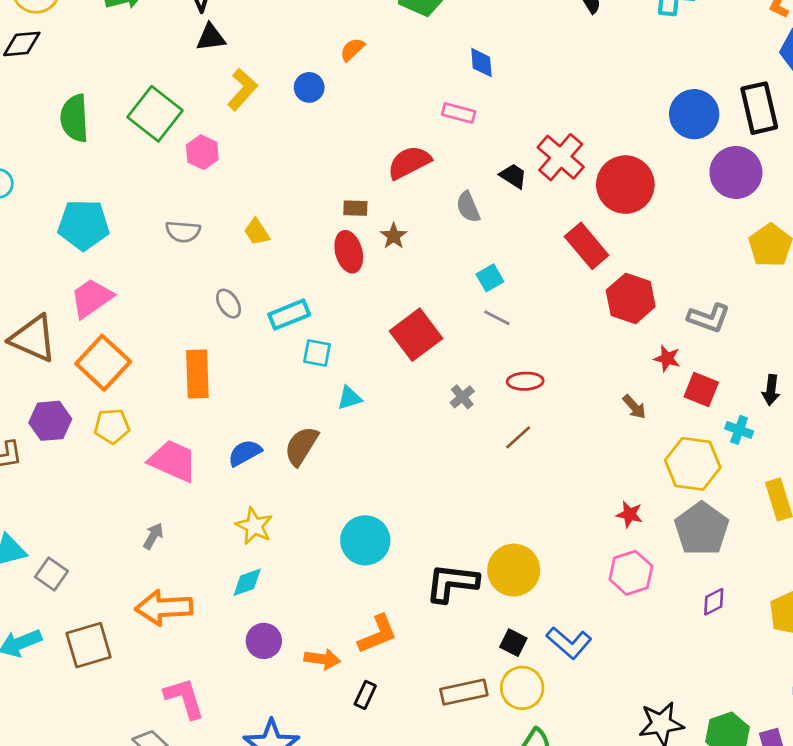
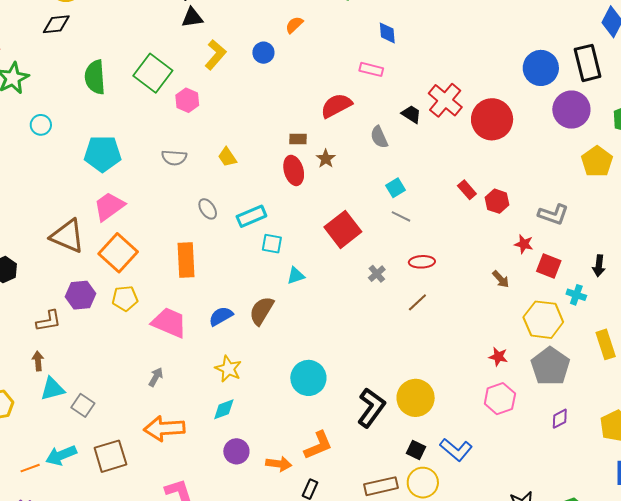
red rectangle: (587, 246) -> (467, 190), moved, size x0.6
red hexagon: (631, 298) -> (497, 201), size x0.7
black L-shape: (452, 583) -> (371, 408), turned 120

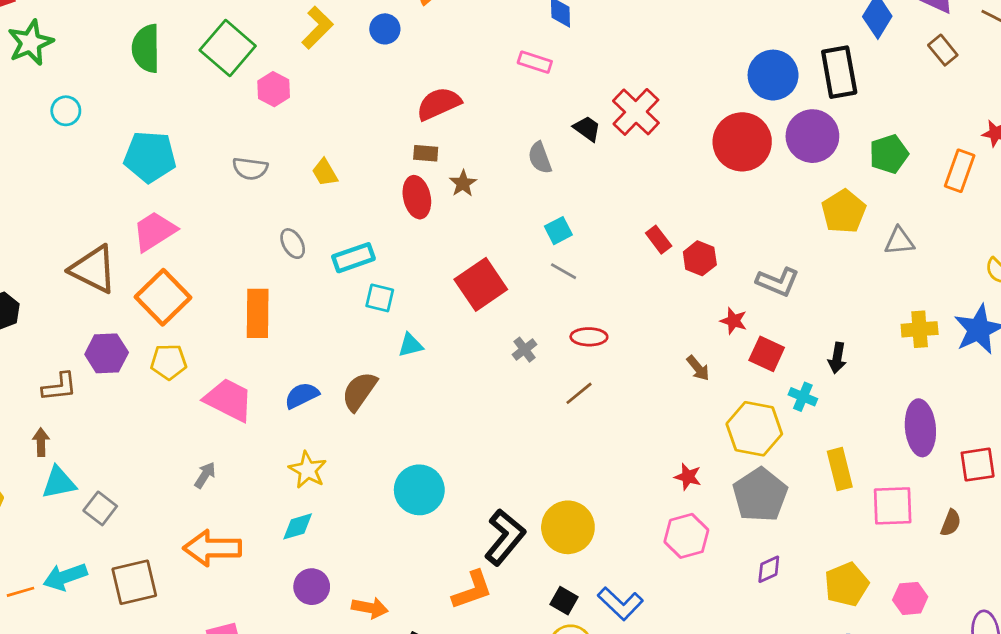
red semicircle: (336, 106) -> (439, 104), moved
red circle: (492, 119) -> (742, 142), moved
orange L-shape: (318, 445) -> (472, 590), moved

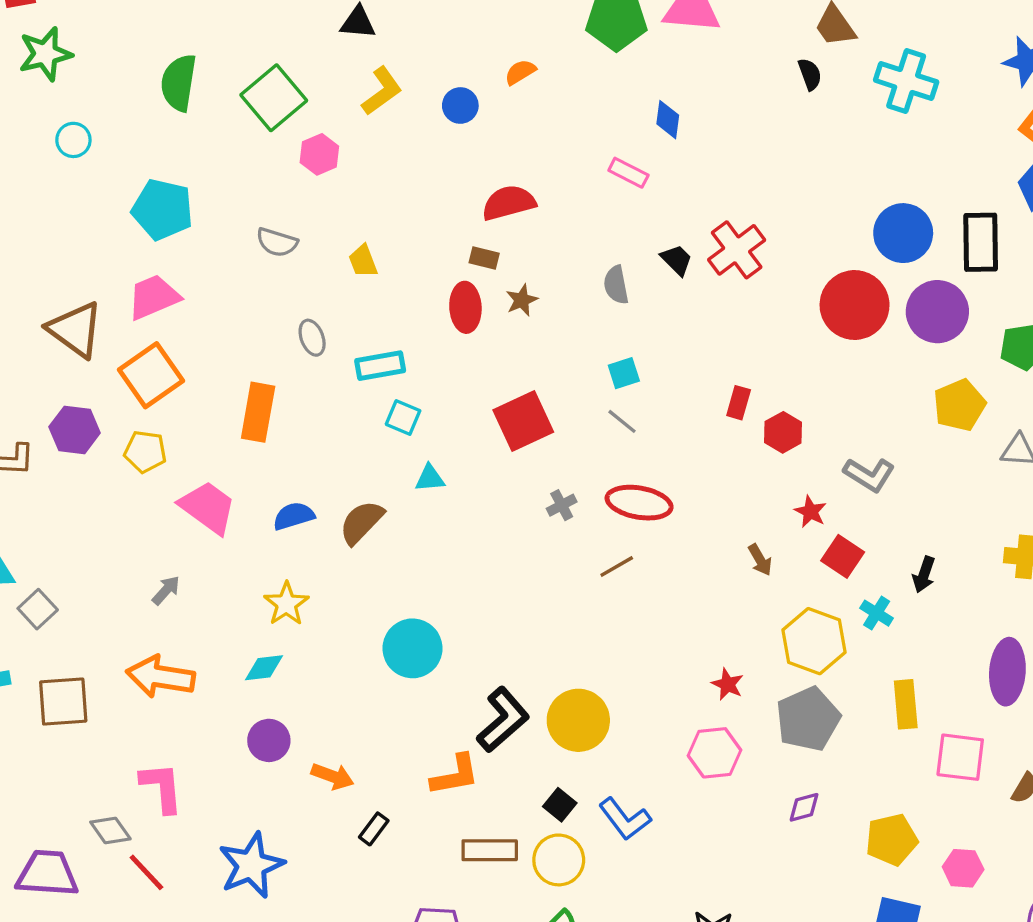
red rectangle: (659, 240) -> (739, 403), turned 44
red ellipse: (589, 337) -> (639, 503), size x1.5

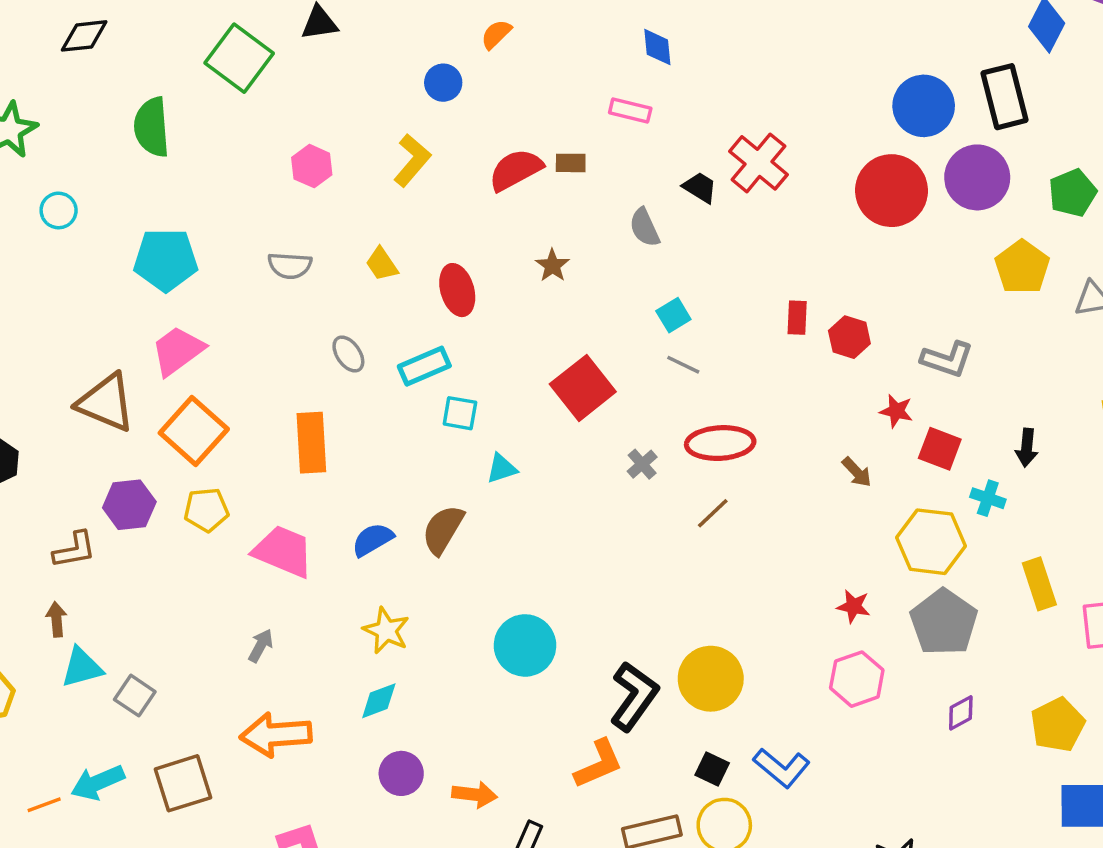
yellow L-shape: (382, 91) -> (412, 160), moved
green square: (274, 98) -> (239, 58), moved
brown rectangle: (484, 258) -> (571, 163), moved
red ellipse: (465, 307) -> (457, 290), moved

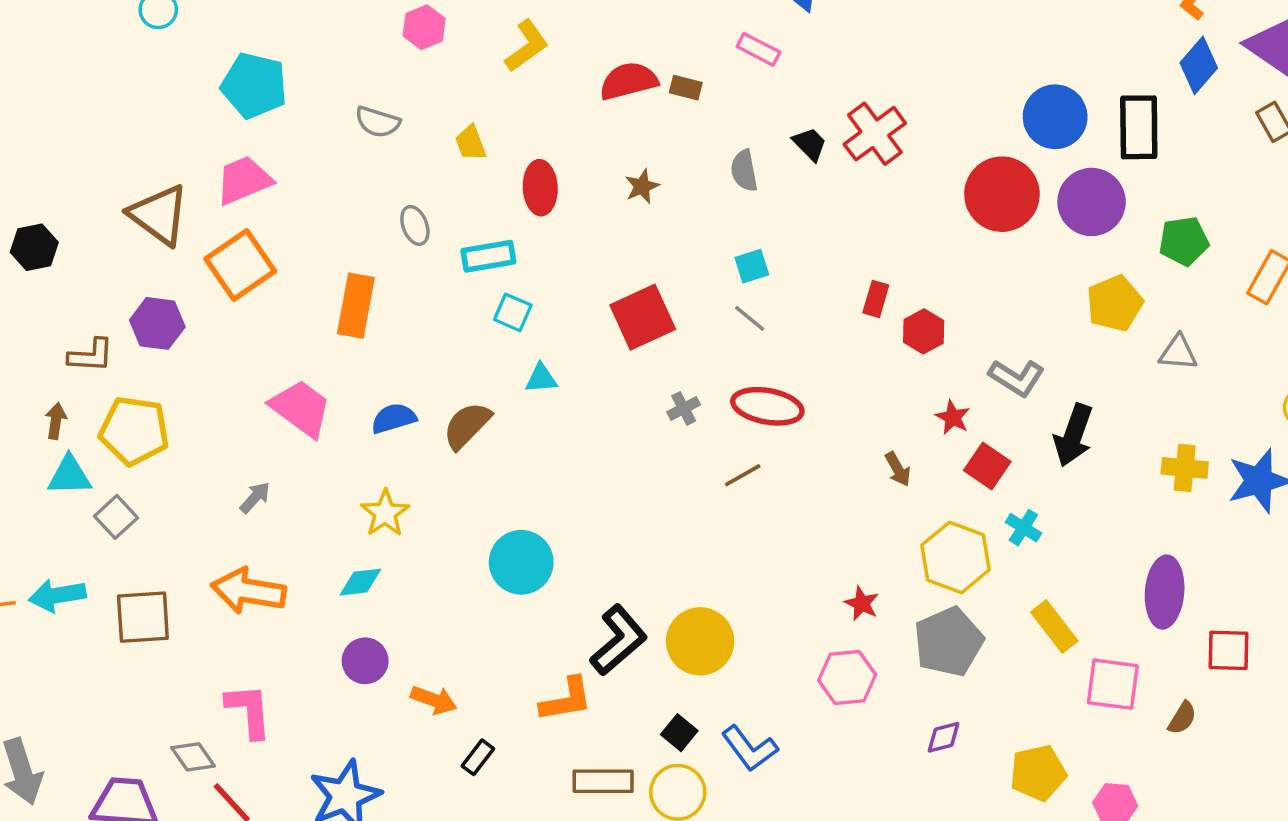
black arrow: (1027, 448) -> (1073, 435), moved, size x1.6
yellow pentagon: (206, 510) -> (134, 431), moved, size x1.5
yellow rectangle: (1039, 584) -> (1054, 626), turned -33

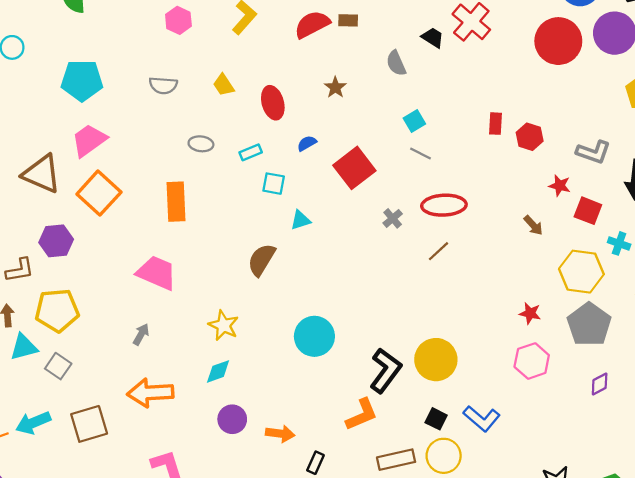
gray ellipse: (415, 225) -> (201, 144), turned -50
cyan rectangle: (488, 256) -> (251, 152), size x0.7
blue semicircle: (394, 418) -> (307, 143), moved, size x0.7

